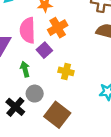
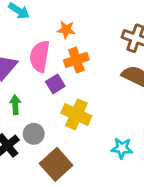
green arrow: (25, 69) -> (15, 105), moved
yellow cross: (66, 71) -> (76, 114), size x1.5

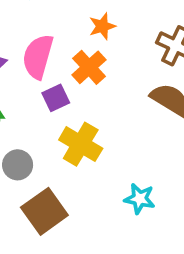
orange star: (66, 30) -> (102, 26), moved, turned -30
orange cross: (76, 60) -> (89, 67), turned -30

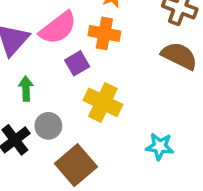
pink semicircle: (38, 57) -> (58, 28), turned -138
orange cross: (89, 67) -> (104, 33), turned -32

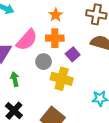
purple square: (77, 63) -> (73, 54), moved
gray circle: (48, 126) -> (44, 62), moved

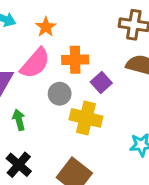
orange star: (56, 15) -> (46, 27), moved

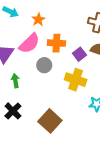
purple square: (101, 82) -> (79, 54), moved
yellow cross: (86, 118) -> (76, 80), moved

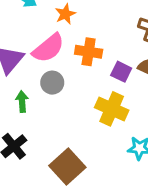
purple square: (79, 54) -> (121, 72), turned -32
gray circle: (44, 65) -> (52, 83), moved

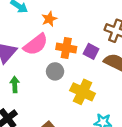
purple square: (121, 72) -> (91, 51), moved
gray circle: (52, 83) -> (55, 71), moved

